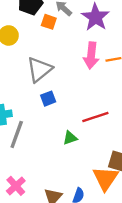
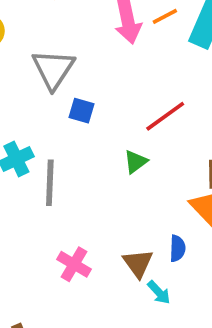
blue square: (48, 99) -> (82, 111), turned -35

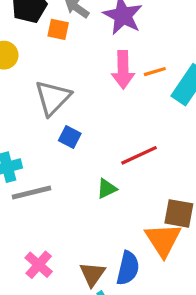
gray line: (50, 183) -> (31, 192), turned 63
blue semicircle: (177, 248) -> (128, 268), size x1.5

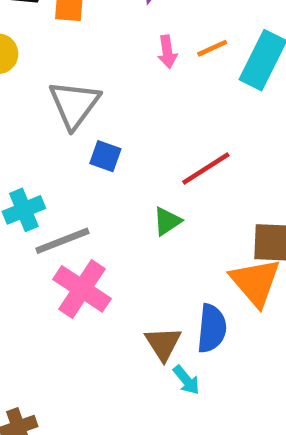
pink arrow: (123, 70) -> (167, 52), size x0.6
pink cross: (39, 265) -> (82, 289), moved, size x1.4

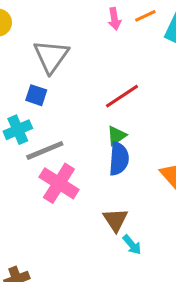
blue square: (105, 156) -> (36, 95), moved
red line: (206, 168) -> (122, 96), moved
blue semicircle: (212, 328) -> (119, 159), moved

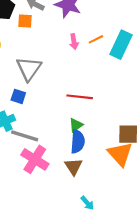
red line: (122, 96) -> (80, 97), turned 40
gray line: (45, 150) -> (25, 136), turned 40
brown triangle: (115, 220) -> (73, 167), moved

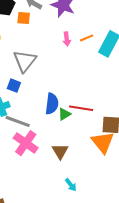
red line: (80, 97) -> (81, 108), moved
blue semicircle: (78, 142) -> (52, 104), moved

